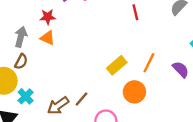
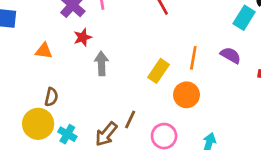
red star: (48, 17) -> (83, 37), moved
gray arrow: (21, 37) -> (101, 64), moved
orange triangle: (48, 38) -> (44, 51), moved

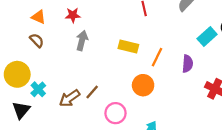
purple semicircle: (231, 55) -> (188, 64), turned 48
yellow rectangle: (159, 71) -> (128, 46), moved, turned 54
brown semicircle: (51, 97) -> (37, 40), moved, turned -72

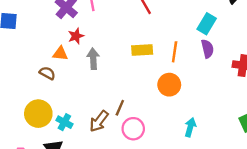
orange triangle: (39, 17) -> (60, 54), moved
cyan rectangle: (207, 37) -> (207, 24), moved
pink circle: (115, 113) -> (133, 129), moved

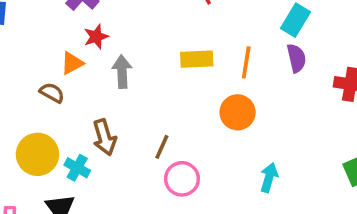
orange triangle: (60, 54) -> (72, 63), turned -35
brown arrow: (99, 121) -> (104, 137), moved, turned -55

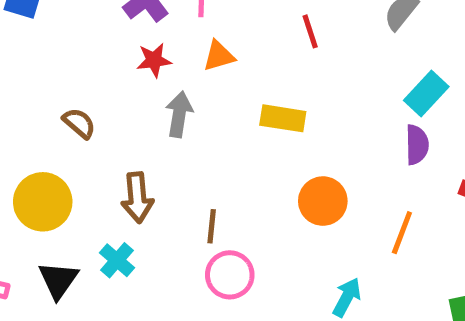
orange line: (246, 62) -> (402, 233), moved
orange triangle: (72, 63) -> (219, 56), moved
brown line: (162, 147) -> (212, 226), turned -30
cyan cross: (77, 168) -> (117, 260), moved

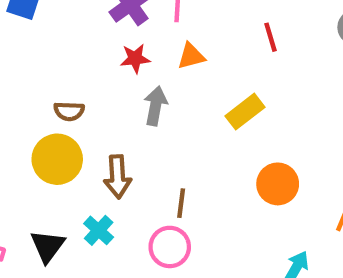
yellow rectangle: (283, 118) -> (245, 112), turned -48
brown semicircle: (79, 123) -> (69, 111), turned 140
yellow circle: (43, 202) -> (57, 159), moved
pink circle: (230, 275) -> (170, 247), moved

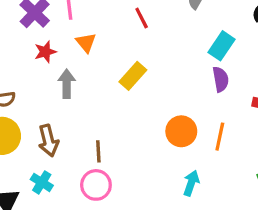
orange triangle: (191, 56) -> (86, 43), turned -45
orange circle: (278, 184) -> (181, 131), moved

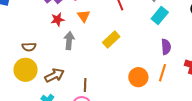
cyan rectangle: (221, 46) -> (160, 16), moved
orange line: (220, 137) -> (162, 73), moved
brown arrow: (48, 141) -> (54, 75), turned -108

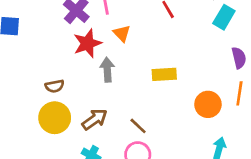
red star: (58, 19) -> (87, 43), size x1.5
yellow rectangle: (111, 40) -> (164, 74), moved, turned 48
brown line: (85, 85) -> (138, 126), turned -40

